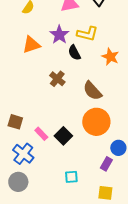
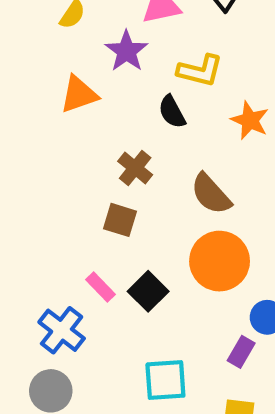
purple star: (59, 35) -> (126, 51), moved
brown square: (15, 122) -> (120, 220), moved
cyan square: (71, 177) -> (165, 380), size x1.5

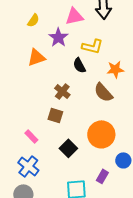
orange star: (250, 120) -> (115, 69), turned -30
brown semicircle: (211, 194) -> (103, 92), moved
pink rectangle: (101, 287) -> (31, 136), moved
purple rectangle: (241, 352) -> (102, 176), moved

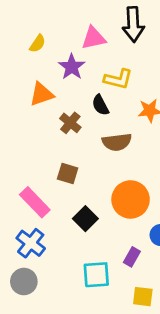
brown cross: (62, 91) -> (70, 123), moved
brown semicircle: (103, 92) -> (117, 142), moved, turned -55
pink rectangle: (31, 136) -> (35, 202), size x1.6

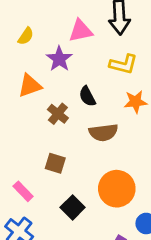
yellow L-shape: (118, 79) -> (123, 64), moved
pink rectangle: (35, 202) -> (23, 191), size x0.7

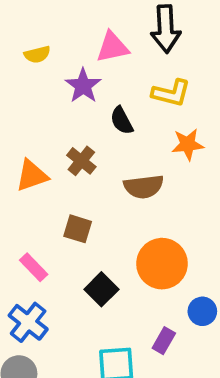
yellow semicircle: (26, 36) -> (37, 55), turned 42
orange triangle: (30, 86) -> (32, 176), moved
black semicircle: (87, 96) -> (122, 121), moved

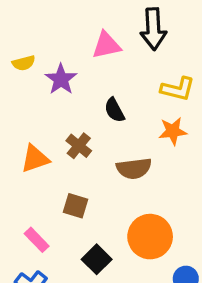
yellow semicircle: (37, 55) -> (24, 63), moved
purple star: (83, 86) -> (61, 79), moved
yellow L-shape: (171, 93) -> (178, 89), moved

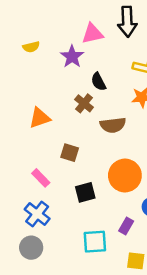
purple star: (61, 79) -> (72, 57), moved
brown cross: (79, 146) -> (84, 103), moved
black square: (97, 259) -> (85, 192), turned 30

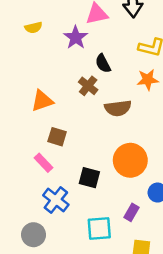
brown square: (70, 153) -> (57, 137), moved
black square: (85, 192) -> (89, 178), turned 30
blue cross: (37, 214) -> (56, 200), moved

